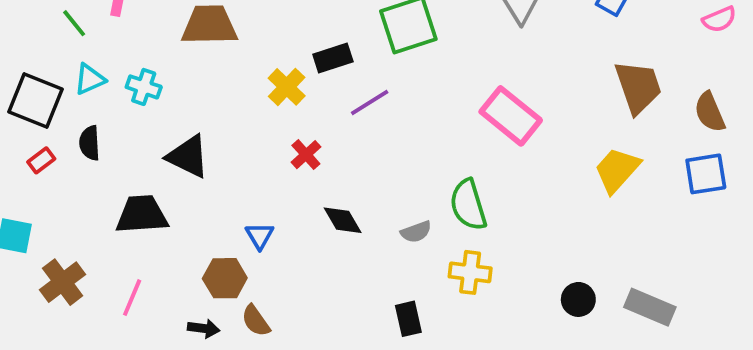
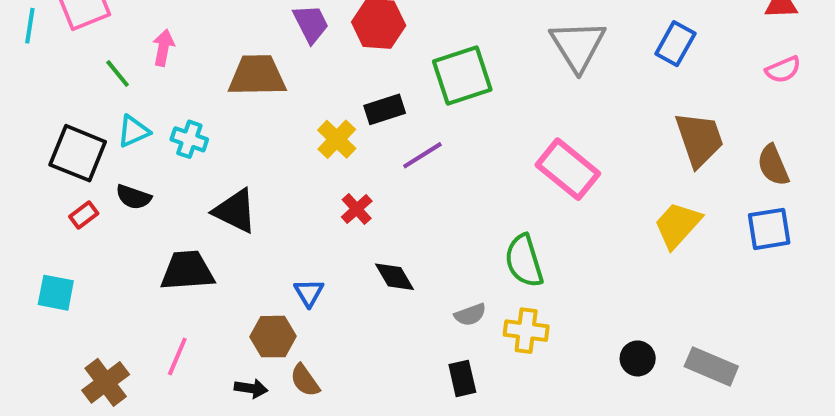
black semicircle: (90, 143) -> (133, 197), turned -68
gray semicircle: (416, 232) -> (470, 315), moved
brown cross: (63, 282) -> (106, 382), moved

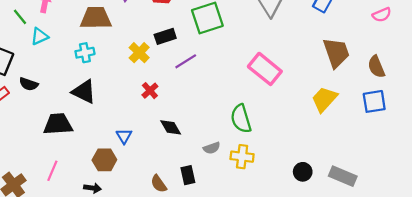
cyan triangle: (133, 131) -> (39, 36), moved
cyan cross: (189, 139) -> (85, 53), moved, turned -30
black rectangle: (462, 378) -> (188, 175), moved
brown semicircle: (305, 380) -> (159, 184), moved

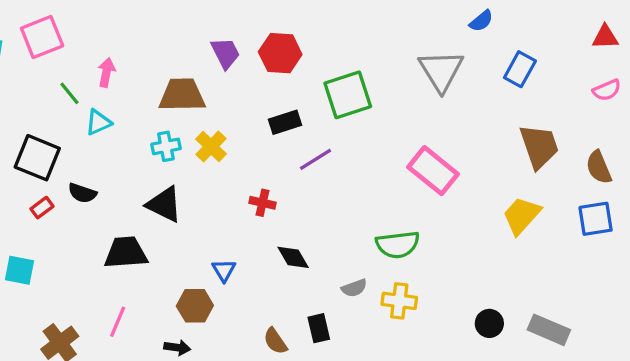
yellow cross: (139, 53) -> (211, 146), moved
red cross: (150, 91) -> (262, 203), turned -35
green semicircle: (241, 119) -> (398, 245), turned -80

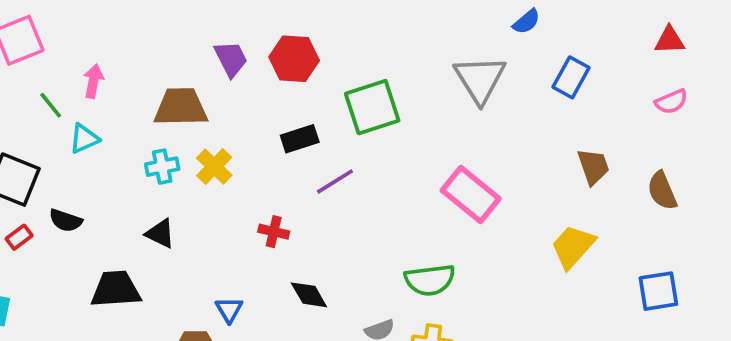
brown trapezoid: (539, 146) -> (593, 167), size x0.7
black triangle: (164, 204) -> (160, 233), size x0.7
blue square: (596, 219) -> (658, 291), moved

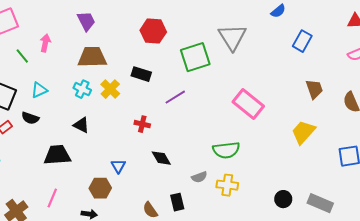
purple trapezoid: (231, 59) -> (86, 21), moved
gray triangle: (480, 79) -> (232, 37), moved
cyan triangle: (84, 139) -> (39, 90), moved
black rectangle: (300, 139) -> (141, 74), moved, turned 36
cyan cross: (162, 167) -> (82, 89), turned 36

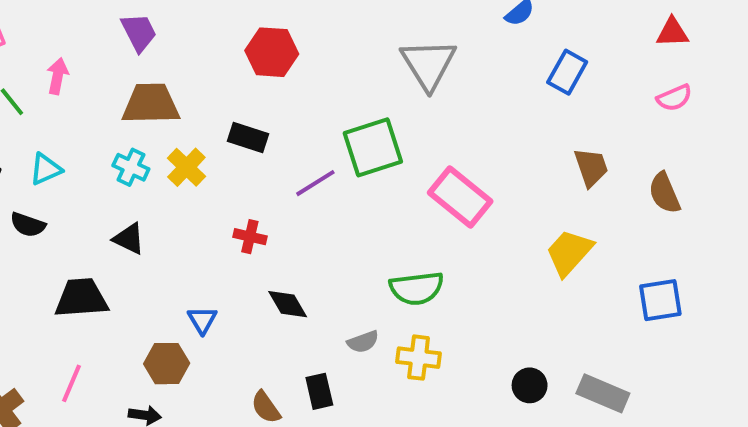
green square: (195, 57) -> (373, 147), moved

